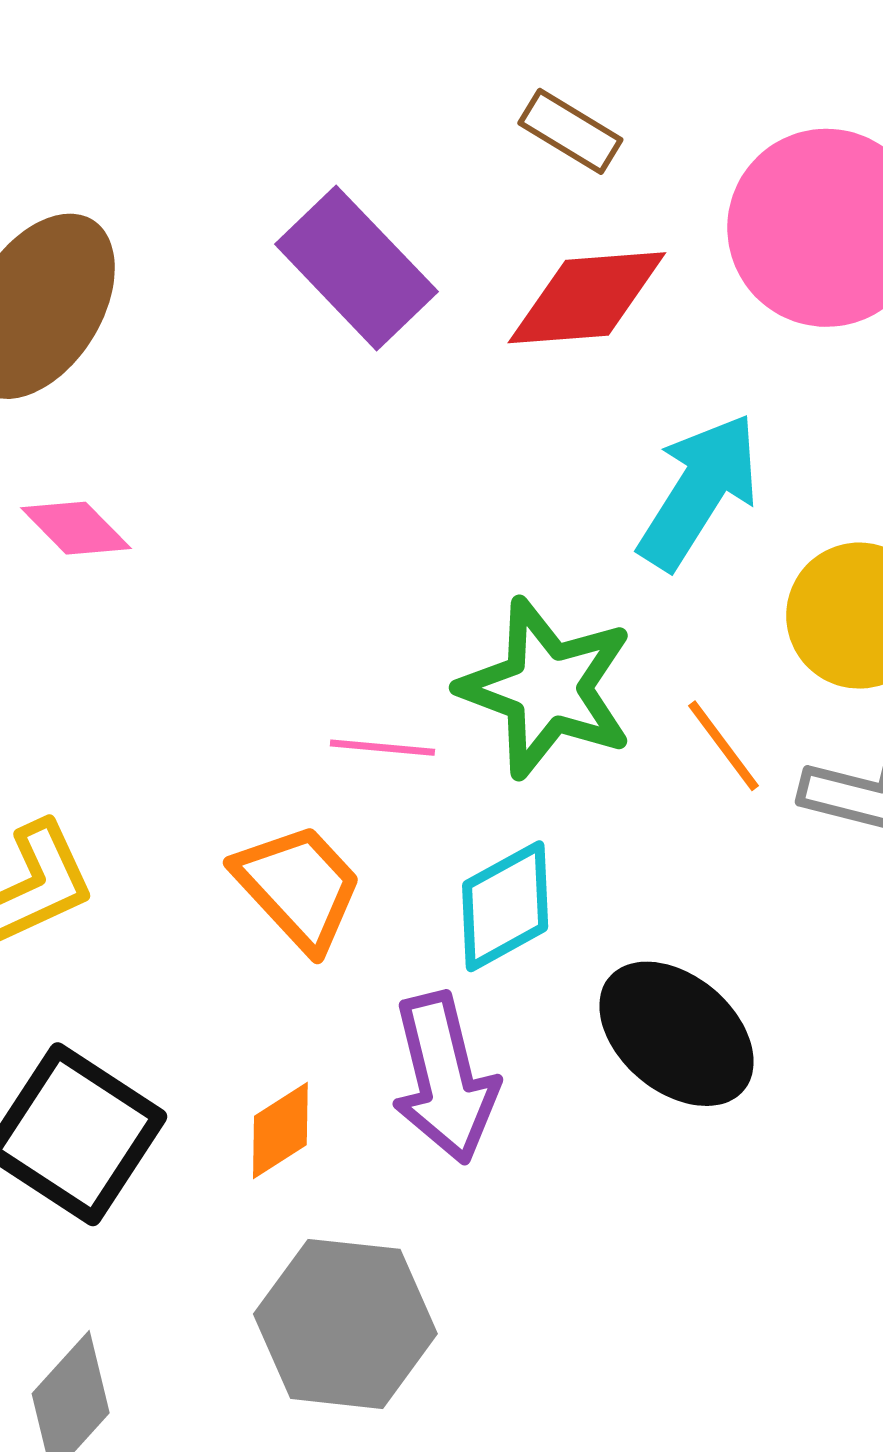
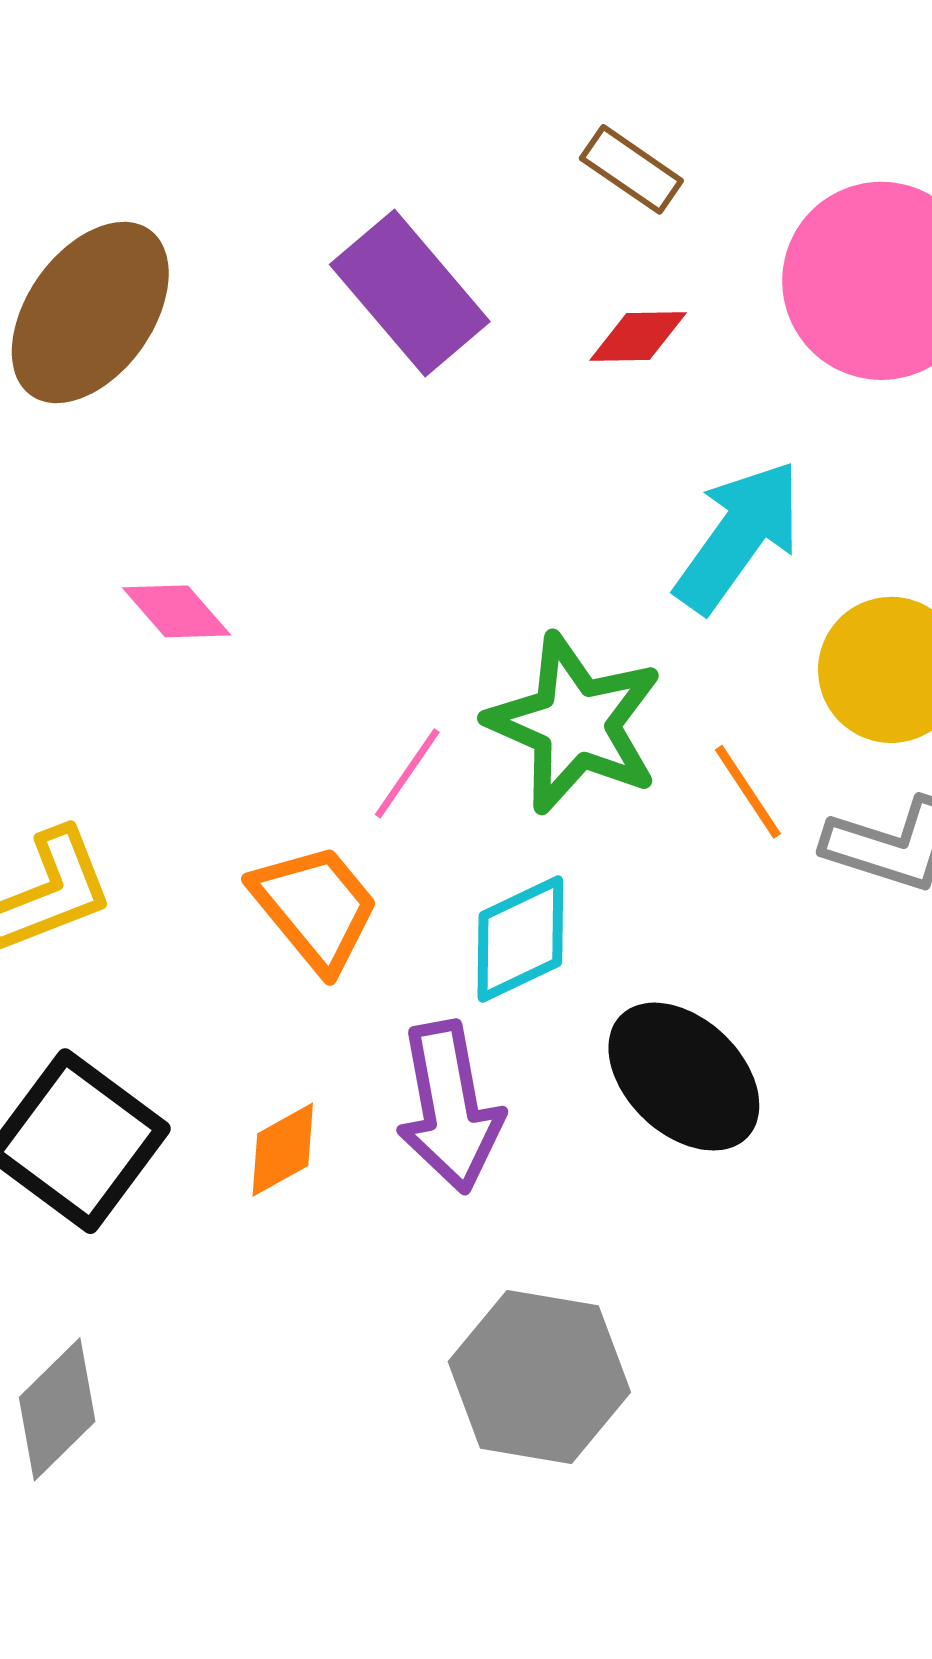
red diamond: (587, 298) -> (638, 337), size x0.6
pink diamond: (76, 528) -> (177, 611), moved
pink line: (382, 748) -> (407, 773), turned -64
gray hexagon: (345, 1324) -> (539, 1377), moved

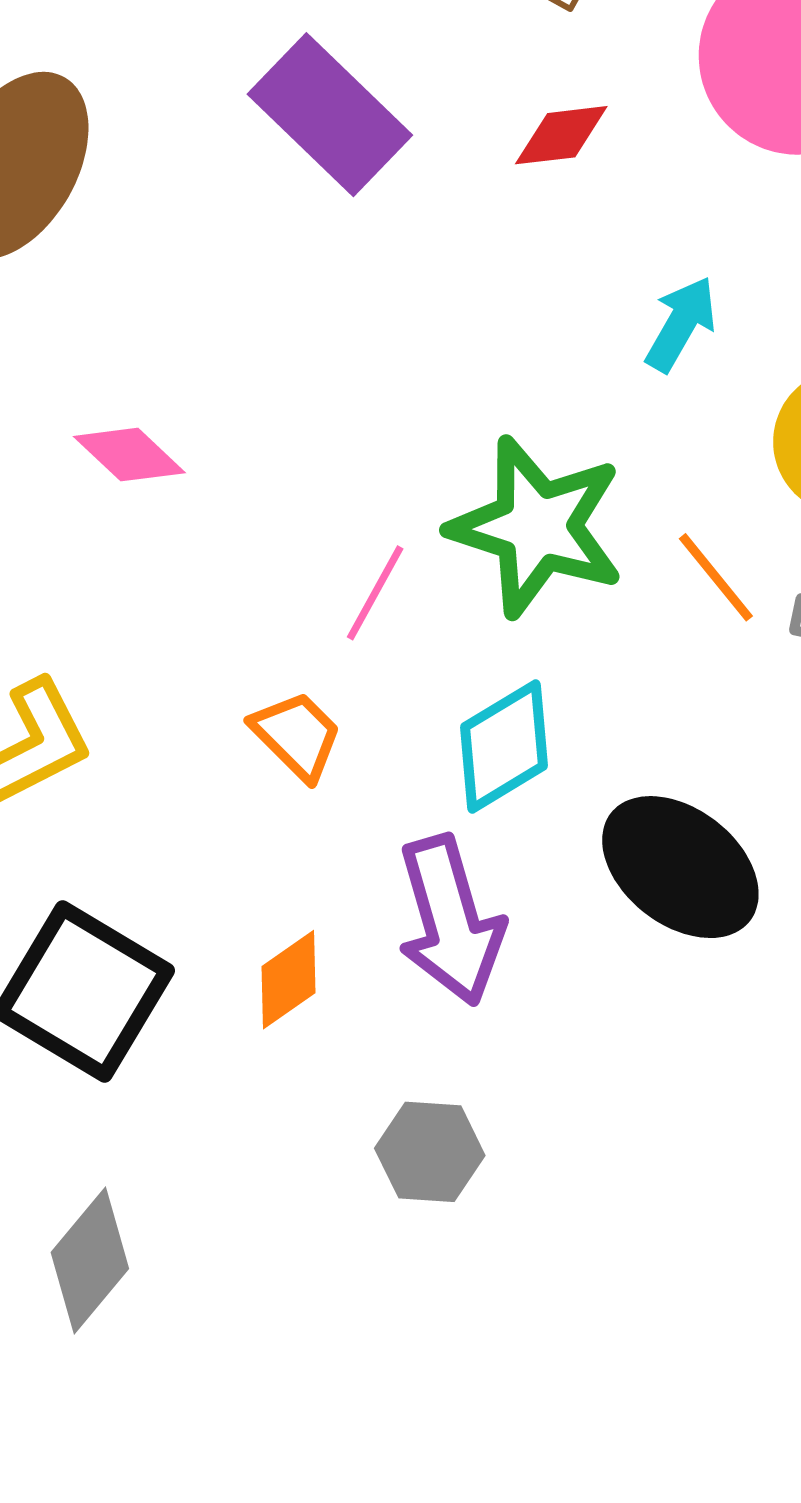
cyan arrow: (738, 536) -> (681, 324), size x0.6
orange trapezoid: (315, 907) -> (297, 735), size x0.7
gray hexagon: (539, 1377) -> (430, 1152), moved, size x0.6

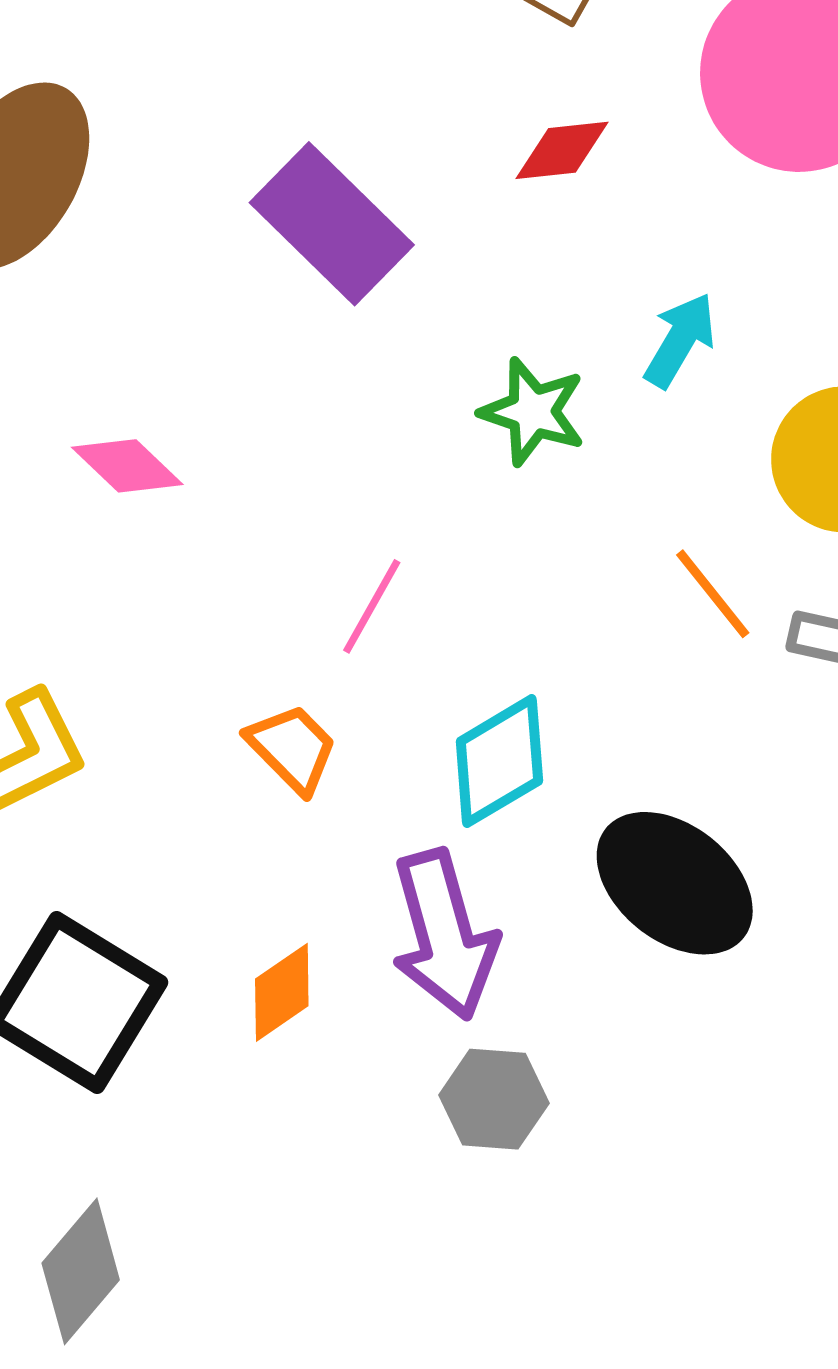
purple rectangle: (330, 115) -> (332, 224), moved
green star: (537, 527) -> (533, 412), moved, size x0.6
gray hexagon: (430, 1152) -> (494, 1099), moved

